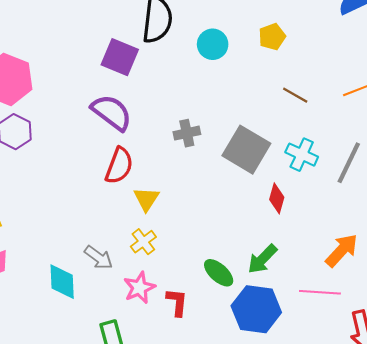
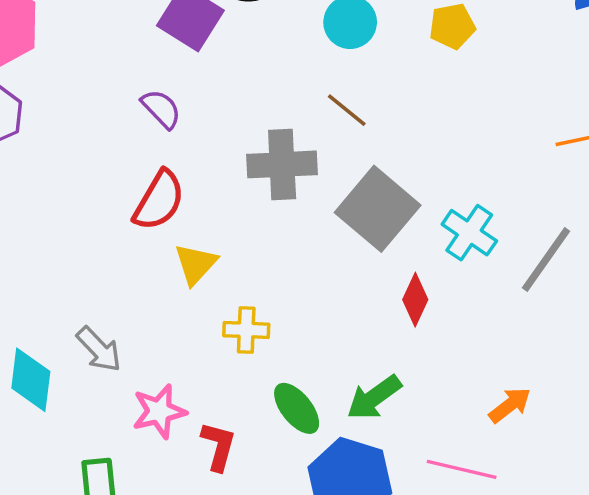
brown line: (295, 95) -> (347, 110), moved
purple semicircle: (112, 112) -> (161, 109), size x0.6
gray cross: (187, 133) -> (282, 164), size x1.5
yellow cross: (143, 242) -> (246, 330), moved, turned 30
orange arrow: (342, 250) -> (510, 405), size x0.7

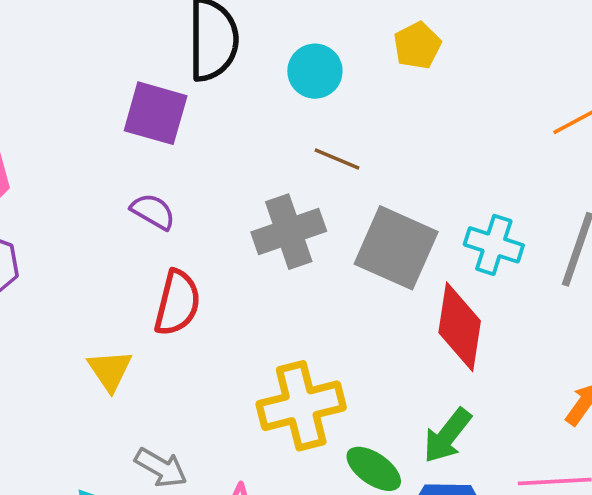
yellow triangle: (196, 264) -> (110, 370), moved
red diamond: (415, 300) -> (460, 327), size x1.6
yellow cross: (246, 330) -> (301, 406), size x1.8

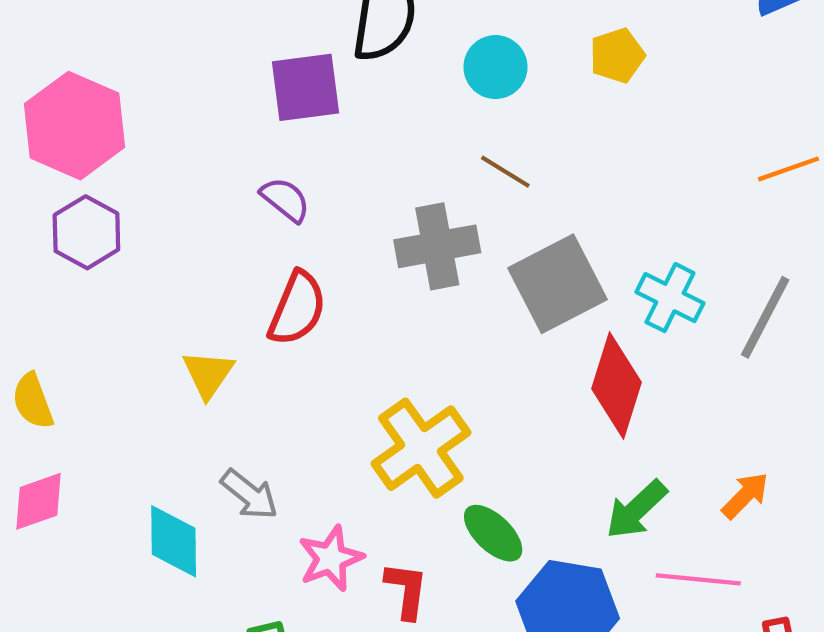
purple square: (156, 113) -> (305, 87), turned -32
gray square: (396, 248) -> (558, 284), turned 30
yellow cross: (301, 406) -> (421, 448), turned -30
green arrow: (447, 436) -> (636, 509), moved

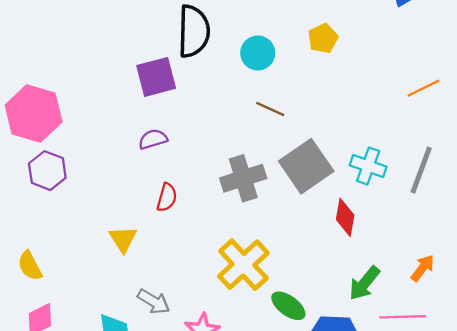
purple semicircle: (285, 200) -> (153, 139), turned -48
gray cross: (437, 246) -> (243, 178), moved
red semicircle: (297, 308) -> (167, 197), size x0.7
red diamond: (616, 385) -> (345, 217), size x0.7

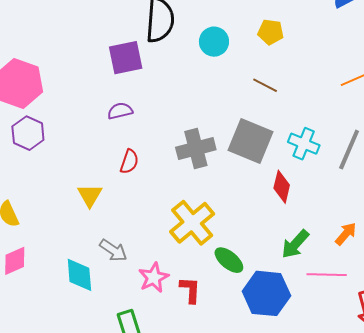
yellow pentagon: (323, 38) -> (271, 32), turned 30
brown line: (270, 109) -> (265, 85), moved
gray square: (306, 166) -> (251, 141), turned -36

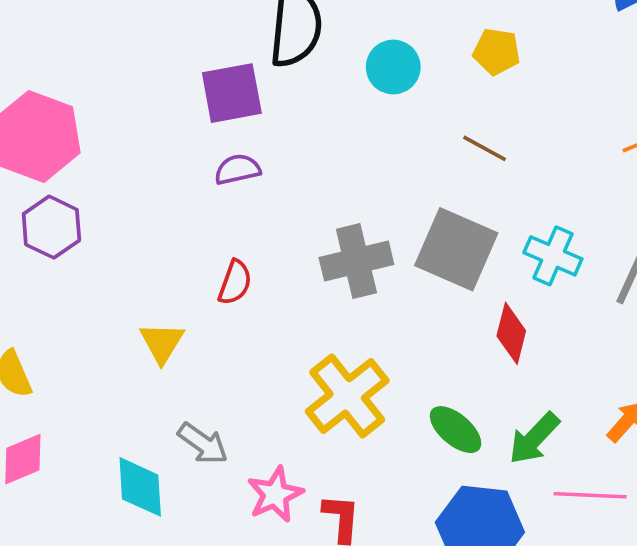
purple semicircle: (120, 111) -> (237, 169), moved
green ellipse: (229, 260) -> (456, 430), moved

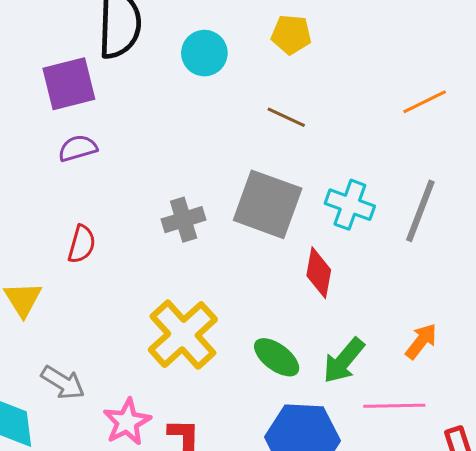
gray cross: (356, 261) -> (184, 220), size x0.7

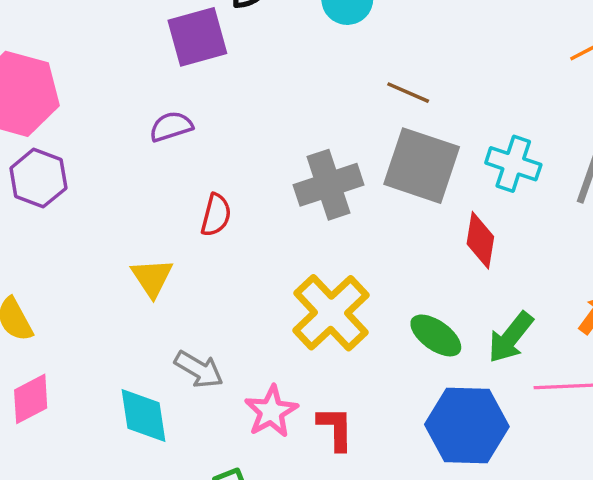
brown line: (286, 117) -> (408, 93), moved
purple semicircle: (78, 148) -> (171, 127), moved
gray cross: (184, 220) -> (329, 185), size x1.4

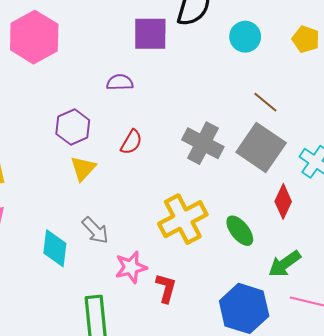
purple hexagon: (38, 178) -> (73, 127), moved
gray cross: (329, 185) -> (203, 143), turned 30
green ellipse: (436, 335) -> (240, 231), moved

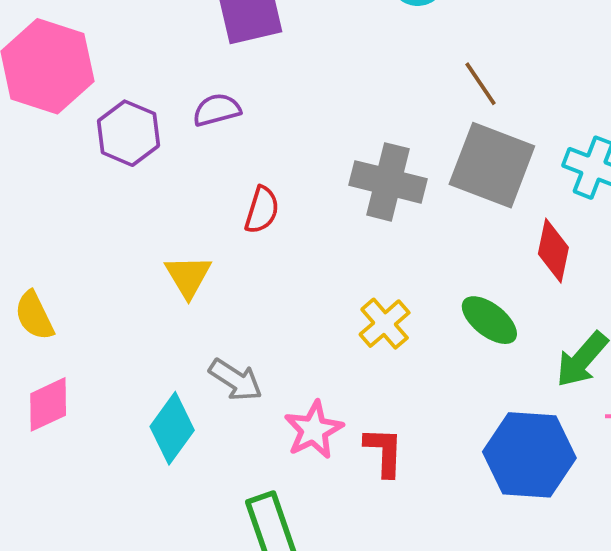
brown line: (265, 102) -> (480, 84), turned 30
purple hexagon: (73, 127) -> (129, 133), moved
yellow cross: (183, 219) -> (385, 324), size x0.6
cyan diamond: (55, 248) -> (172, 428), turned 42

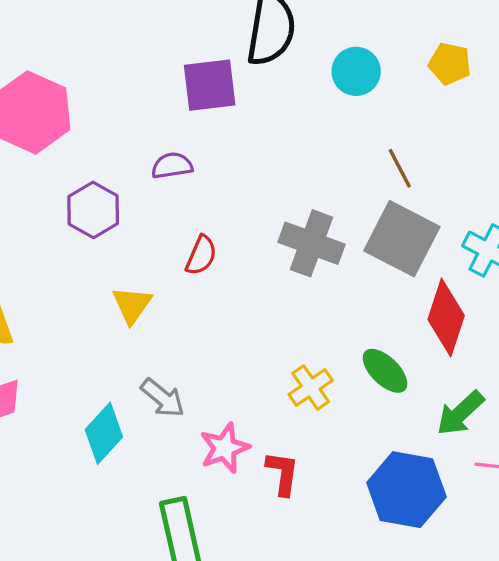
purple hexagon: (129, 133) -> (93, 210), moved
red diamond: (553, 251) -> (446, 318), size x1.4
yellow cross: (385, 324) -> (311, 387), moved

